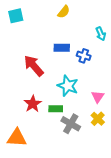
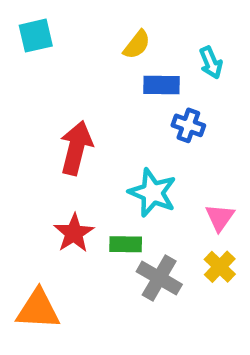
yellow semicircle: (64, 12) -> (137, 45), moved
cyan arrow: (101, 34) -> (211, 63), moved
blue rectangle: (62, 48) -> (161, 85), moved
red arrow: (34, 66) -> (76, 148), turned 55

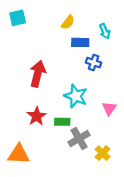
yellow cross: (220, 267) -> (102, 153), moved
gray cross: (159, 278) -> (79, 139), turned 30

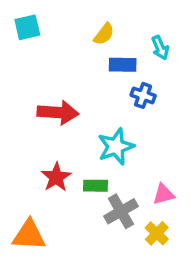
red arrow: (38, 74) -> (58, 112), turned 80
cyan star: (76, 96) -> (116, 147), turned 30
pink triangle: (109, 108) -> (164, 194), moved, turned 40

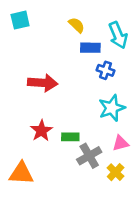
yellow semicircle: (104, 34) -> (77, 25), turned -84
cyan arrow: (160, 48) -> (118, 35), size x1.5
cyan star: (116, 147) -> (112, 108), moved

